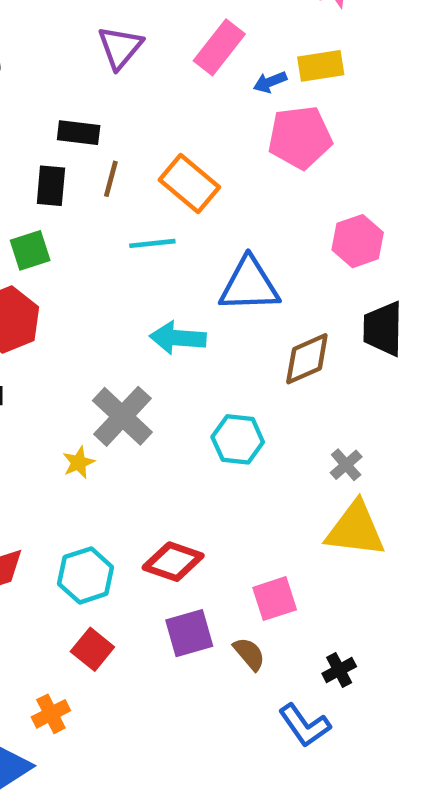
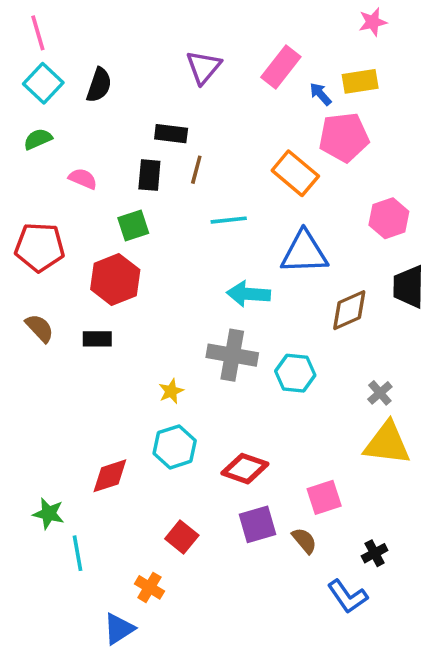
blue arrow: (270, 82) -> (321, 94), turned 70
orange rectangle: (189, 183) -> (295, 173), moved
gray cross: (122, 416) -> (232, 355), moved, turned -33
cyan hexagon: (86, 575) -> (175, 447), moved
orange cross: (51, 714) -> (149, 587), turned -32

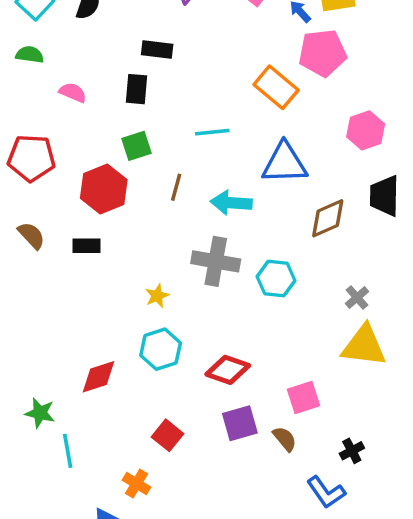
green semicircle: (38, 139) -> (30, 55), turned 32
brown line: (196, 170) -> (176, 187), moved
green square: (133, 225) -> (136, 146), moved

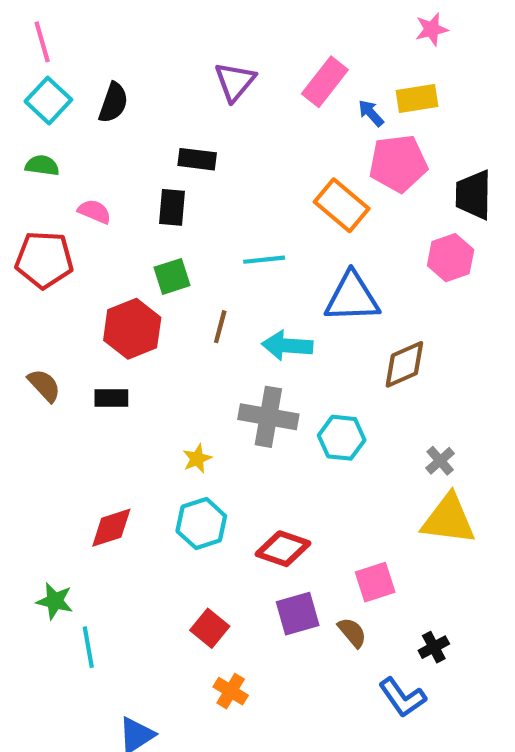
red pentagon: (31, 158) -> (44, 260), moved
black trapezoid: (385, 196) -> (474, 195), moved
red diamond: (99, 377) -> (111, 528), moved
orange cross: (136, 484) -> (231, 691), moved

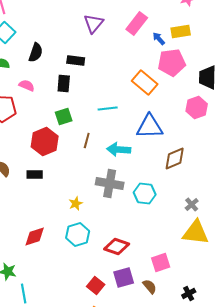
black semicircle: (113, 103) -> (36, 52), moved
red square: (210, 628) -> (96, 286), moved

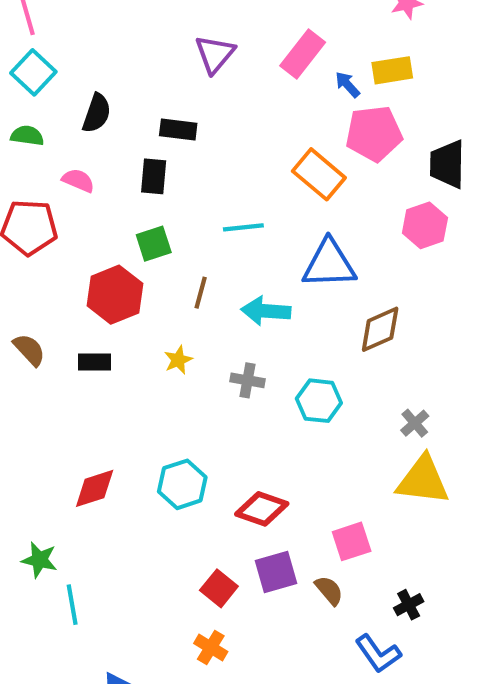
gray cross: (110, 184) -> (248, 380), size x0.6
yellow star: (76, 204) -> (178, 360), moved

